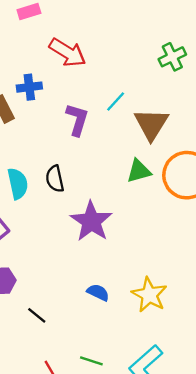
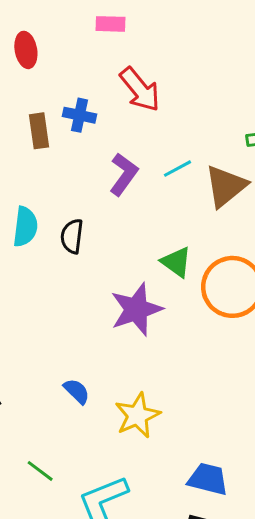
brown triangle: (151, 124) -> (226, 186), moved
green triangle: (139, 171) -> (176, 262), turned 32
purple star: (91, 221) -> (136, 309), moved

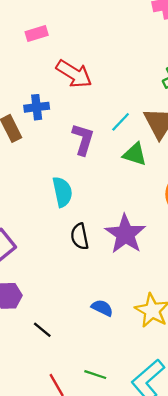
cyan semicircle: (25, 227) -> (62, 192), moved
black semicircle: (72, 236) -> (80, 236), moved
green triangle: (176, 262) -> (135, 154), moved

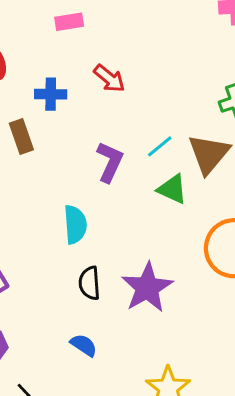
red arrow: (74, 74) -> (109, 78), size x0.7
blue cross: (37, 107) -> (51, 94), moved
blue semicircle: (102, 308) -> (84, 345), moved

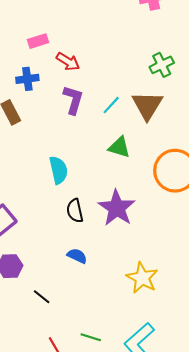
pink rectangle: (69, 22) -> (38, 41), moved
purple L-shape: (110, 162) -> (73, 100), moved
green triangle: (172, 189) -> (119, 147), moved

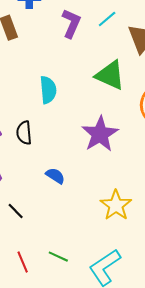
cyan line: (111, 105) -> (107, 19), moved
green triangle: (119, 147) -> (110, 75), size x1.4
black semicircle: (75, 211) -> (24, 133), moved

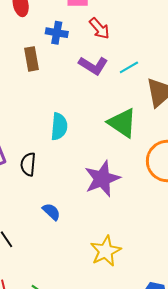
purple L-shape: (71, 23) -> (93, 65), turned 88

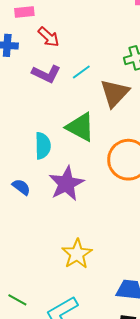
cyan semicircle: (59, 126) -> (43, 146), moved
blue semicircle: (51, 212) -> (21, 187), moved

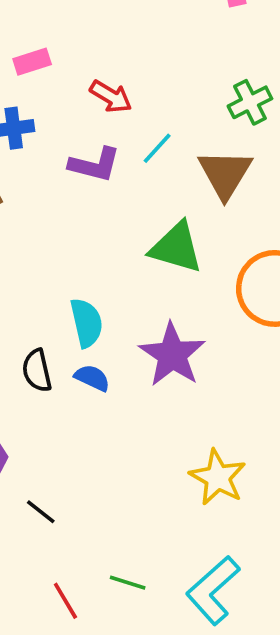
red arrow: (49, 37) -> (111, 96), moved
cyan semicircle: (43, 146) -> (86, 323), moved

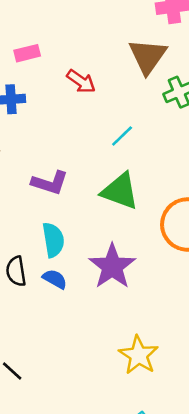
cyan line: (157, 148) -> (122, 136), moved
purple L-shape: (95, 165) -> (50, 183), moved
brown triangle: (225, 174) -> (148, 56), moved

